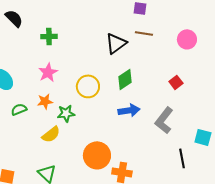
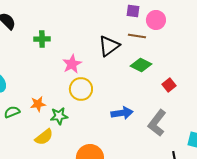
pink circle: (187, 39) -> (156, 20), moved
pink star: (48, 72) -> (72, 64), moved
green diamond: (125, 79) -> (141, 65), moved, turned 60

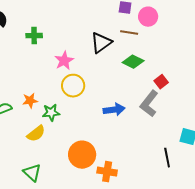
gray L-shape: (157, 123) -> (149, 104), moved

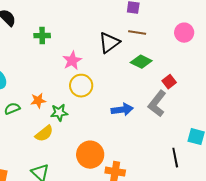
pink circle: (148, 17) -> (184, 33), moved

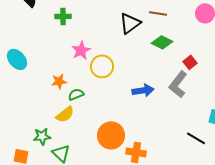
pink star: (72, 61) -> (81, 50), moved
green semicircle: (12, 109) -> (76, 94), moved
green star: (59, 113) -> (42, 136), moved
black line: (175, 158) -> (196, 138), turned -48

